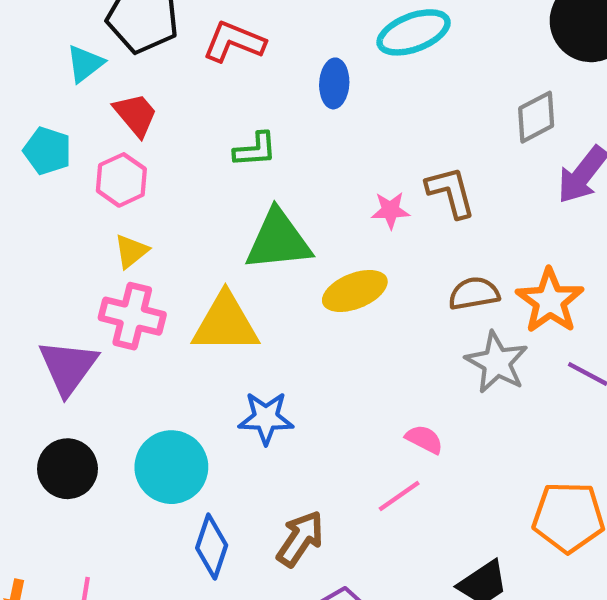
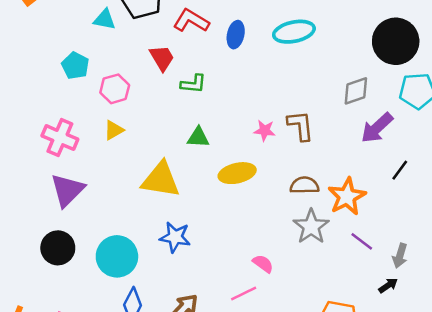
cyan triangle: (85, 64) -> (105, 19), turned 40
blue ellipse: (334, 83) -> (236, 35), moved
red trapezoid: (136, 115) -> (162, 58), moved
green triangle: (278, 240) -> (198, 137), size x0.6
pink cross: (132, 316) -> (60, 138), moved

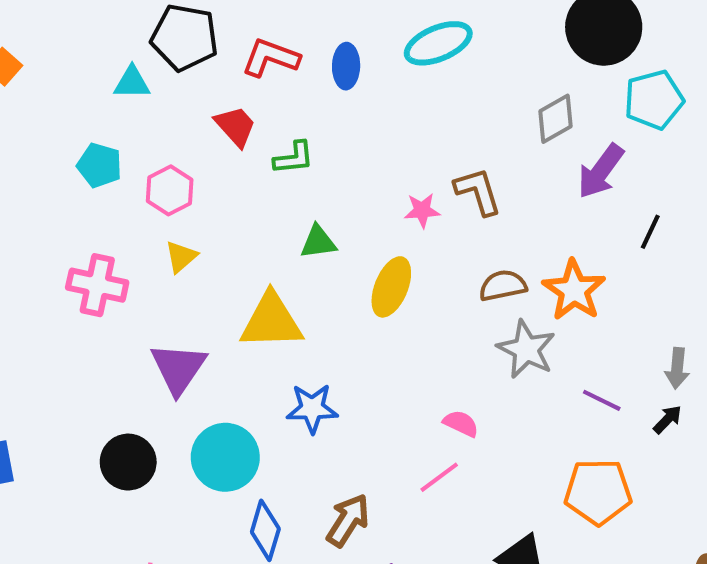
yellow ellipse: (237, 173) -> (391, 287), turned -44
purple triangle: (67, 190) -> (178, 368), moved
purple line: (362, 241) -> (602, 400), moved

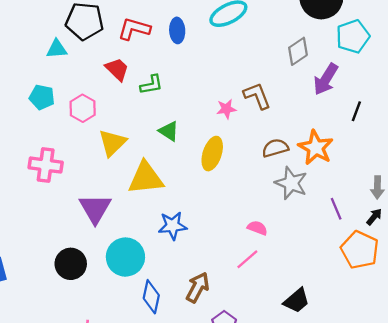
green triangle: (318, 242) -> (169, 131), turned 45
yellow triangle: (181, 257) -> (112, 143), moved, size x1.5
purple line: (602, 400) -> (336, 209), turned 45
orange pentagon: (598, 492) -> (360, 250), moved, turned 30

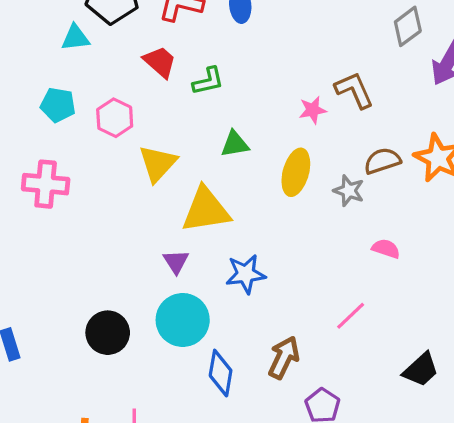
green triangle: (169, 131) -> (235, 144), turned -40
pink cross: (46, 165) -> (46, 184), moved
gray star: (291, 183) -> (349, 191), moved, size x0.7
purple triangle: (95, 209) -> (176, 262), moved, size x0.6
pink semicircle: (257, 228) -> (386, 249), moved

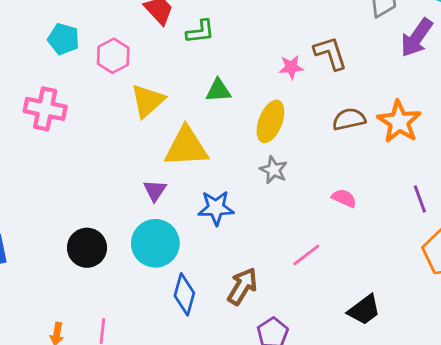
gray star: (349, 191) -> (274, 170), moved

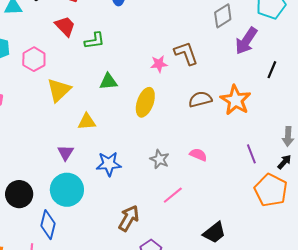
yellow triangle: (186, 147) -> (87, 122), size x0.6
gray star: (274, 170) -> (160, 159), moved
blue diamond: (184, 294) -> (48, 225), moved

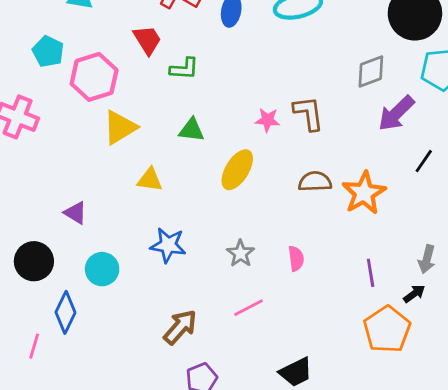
pink hexagon: (34, 59) -> (94, 77), size x1.4
purple triangle: (66, 153) -> (75, 213), moved, turned -42
pink semicircle: (198, 155) -> (296, 258), turned 48
cyan circle: (67, 190) -> (102, 269), size x0.7

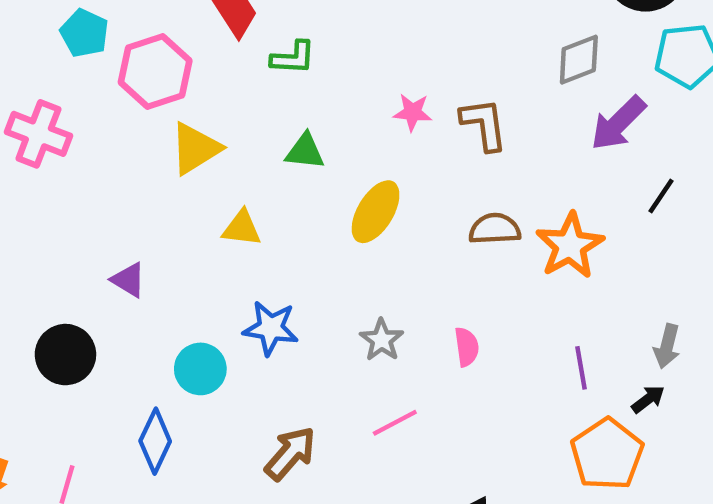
pink star: (267, 120) -> (413, 112), moved
cyan circle: (102, 269) -> (200, 369), moved
blue diamond: (65, 312) -> (155, 441), moved

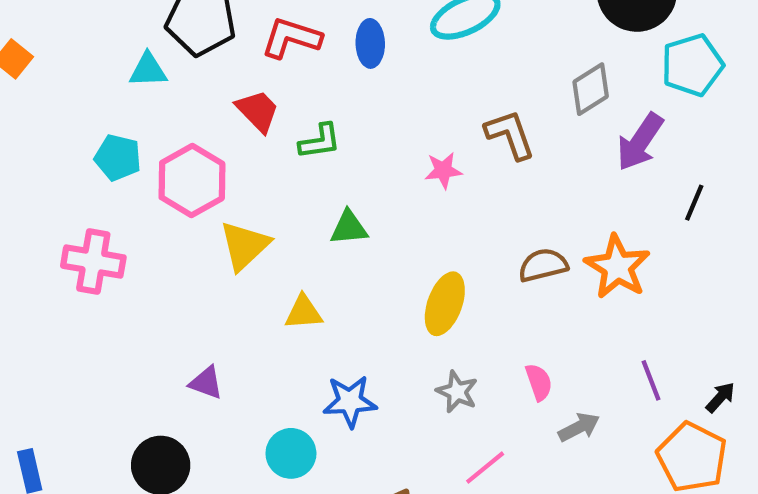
brown L-shape: (484, 124) -> (510, 135), moved
yellow ellipse: (376, 212) -> (445, 304), moved
gray arrow: (667, 346) -> (579, 427), moved, turned -120

